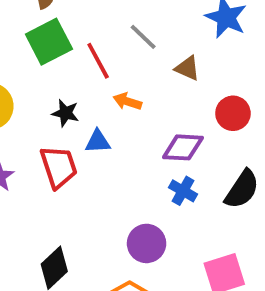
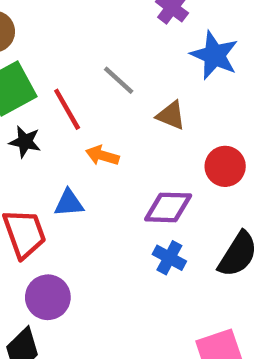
black star: (65, 113) -> (25, 142), moved
purple circle: (147, 243) -> (48, 297), moved

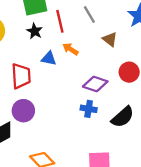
blue triangle: (69, 203) -> (49, 58), moved
blue cross: (169, 258) -> (89, 109), turned -35

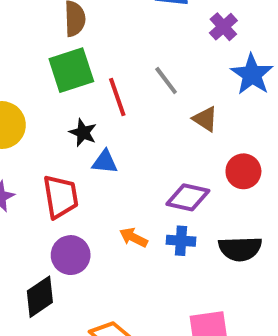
black star: (35, 31) -> (83, 133), moved
orange arrow: (70, 49) -> (133, 237), moved
black semicircle: (123, 117) -> (240, 249), turned 45

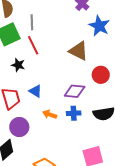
gray line: (166, 81) -> (32, 22), moved, turned 42
brown triangle: (205, 119) -> (78, 51), size x1.5
blue triangle: (105, 162) -> (35, 91), moved, turned 32

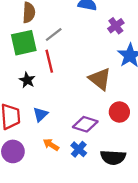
gray line: (32, 22) -> (54, 35), turned 42
blue triangle: (35, 91) -> (40, 114), turned 32
blue cross: (74, 113) -> (79, 149), turned 32

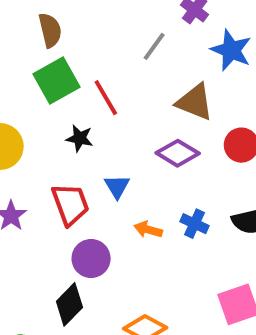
gray line: (54, 35) -> (154, 46), moved
purple diamond: (85, 124) -> (178, 153), moved, turned 30

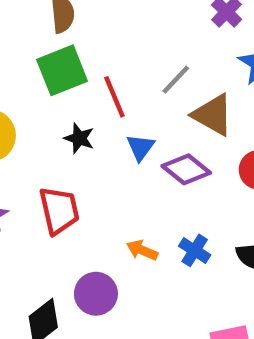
gray line: (154, 46) -> (176, 80), moved
blue triangle: (117, 186) -> (140, 147), moved
purple circle: (91, 258) -> (96, 294), moved

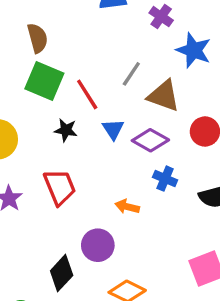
green square: (62, 70) -> (44, 81), turned -36
blue cross: (195, 250) -> (165, 179), moved

